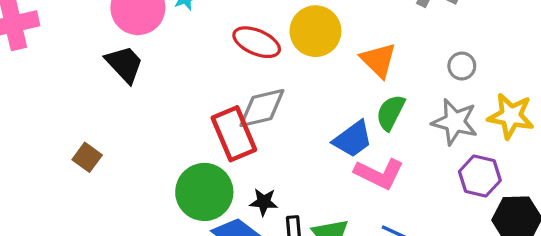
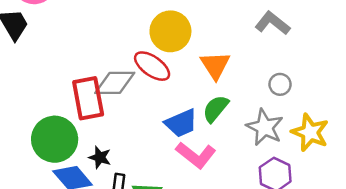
red ellipse: (257, 42) -> (152, 66), moved

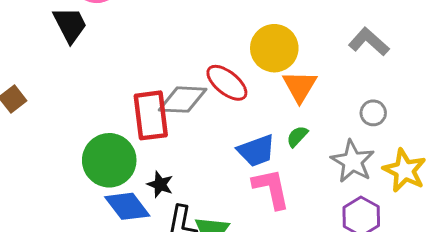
yellow circle: (170, 31) -> (274, 48), moved
green semicircle: (216, 109) -> (297, 136), size x0.7
pink L-shape: (196, 155) -> (271, 189), turned -144

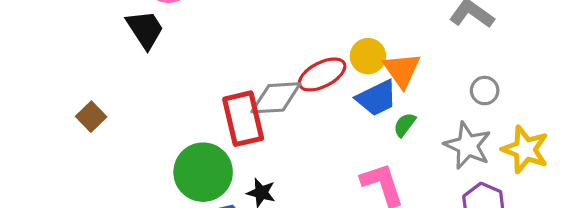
yellow circle: (274, 48) -> (368, 56), moved, size x0.7
red ellipse: (227, 83) -> (322, 74), turned -60
blue trapezoid: (256, 151) -> (377, 98), moved

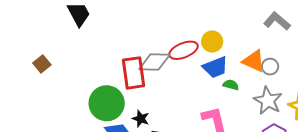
orange triangle: (402, 70) -> (254, 61), moved, turned -35
gray circle: (485, 91) -> (270, 67), moved
green semicircle: (405, 125) -> (231, 85), turned 63

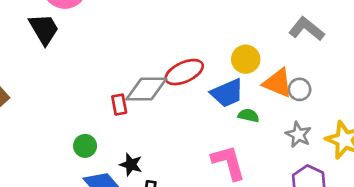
yellow circle: (212, 42) -> (246, 59), moved
red rectangle: (133, 73) -> (119, 105), size x0.5
gray star: (268, 101) -> (298, 135), size x0.7
green circle: (107, 103) -> (85, 146), size x0.5

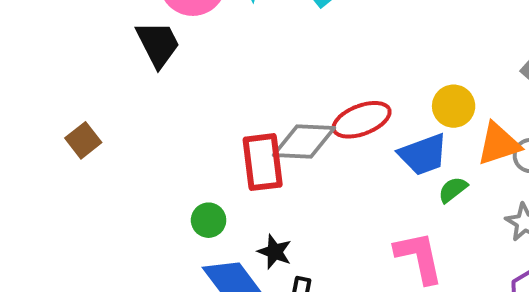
orange triangle: (278, 83) -> (499, 144), turned -44
red rectangle: (119, 105) -> (263, 162), size x1.8
green semicircle: (249, 115) -> (453, 190), turned -54

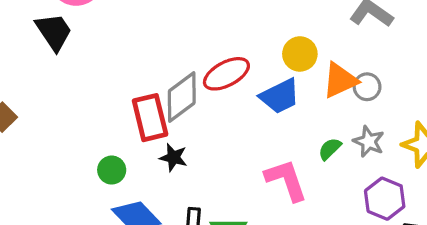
gray diamond: (304, 141) -> (182, 97), turned -33
green semicircle: (453, 190) -> (330, 149), moved
black star: (275, 252) -> (173, 158), moved

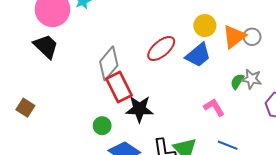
gray diamond: (182, 97) -> (109, 63), moved
gray star: (369, 141) -> (252, 79), moved
black star: (173, 158) -> (139, 109), size x1.5
pink L-shape: (286, 180) -> (214, 107), size x0.7

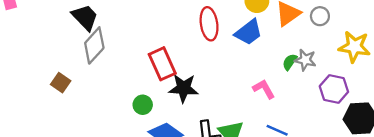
gray circle: (252, 37) -> (320, 16), moved
red ellipse: (161, 49) -> (209, 24), turned -60
gray diamond: (109, 63) -> (94, 45), moved

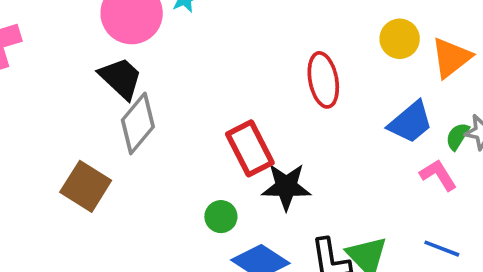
blue trapezoid: (249, 32) -> (410, 122), moved
brown square: (61, 83) -> (86, 186), size x1.5
pink L-shape: (264, 89) -> (438, 175), moved

